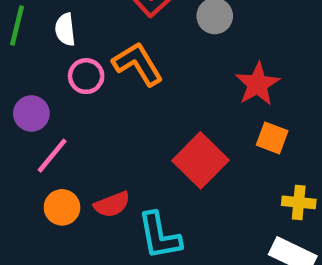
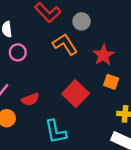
orange L-shape: (138, 64) -> (65, 44), moved
red semicircle: (112, 204) -> (30, 99), moved

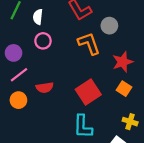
cyan L-shape: (56, 132) -> (83, 127), moved

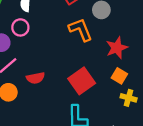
pink circle: (43, 41) -> (20, 27), moved
yellow cross: (130, 122) -> (129, 98), moved

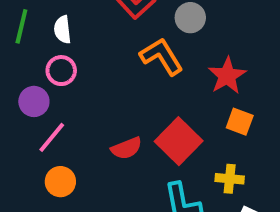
red semicircle: (36, 78) -> (126, 148), moved
yellow cross: (129, 98) -> (230, 179), moved

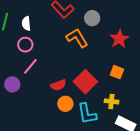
red star: (227, 76) -> (119, 39), moved
purple circle: (34, 101) -> (12, 84), moved
pink line: (52, 137) -> (30, 66), moved
orange circle: (60, 182) -> (65, 104), moved

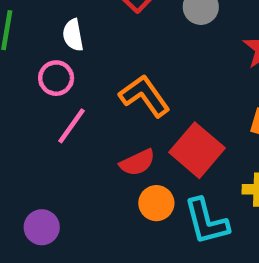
white semicircle: (26, 23) -> (73, 35), moved
orange L-shape: (77, 38) -> (145, 96), moved
purple circle: (12, 84) -> (42, 227), moved

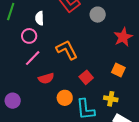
red square: (197, 150) -> (86, 77), size x0.6
red semicircle: (137, 163) -> (46, 78), moved

